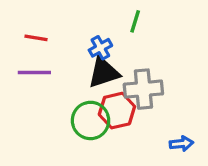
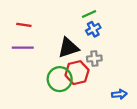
green line: (135, 21) -> (89, 14), turned 48
blue cross: (100, 48) -> (93, 29), moved
gray cross: (143, 89) -> (94, 58), size x0.6

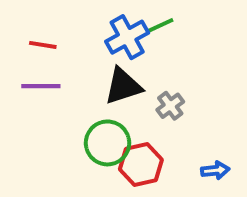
blue cross: (93, 29) -> (127, 37), moved, size x1.5
gray cross: (94, 58) -> (170, 106), turned -32
red hexagon: (77, 73) -> (141, 165), moved

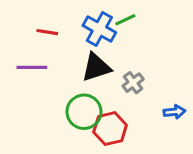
blue cross: (127, 37) -> (99, 29), turned -32
red line: (43, 45) -> (47, 32), moved
blue arrow: (215, 170) -> (174, 112), moved

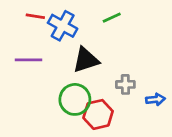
blue cross: (99, 29) -> (63, 26), moved
red line: (47, 32) -> (35, 16), moved
gray cross: (133, 83) -> (125, 84), moved, turned 36

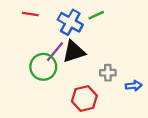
blue cross: (63, 26) -> (70, 22), moved
purple line: (28, 60) -> (55, 52), moved, turned -50
green circle: (75, 99) -> (43, 67), moved

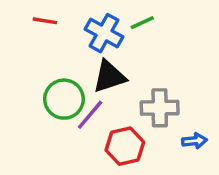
purple line: (55, 52) -> (90, 115), moved
gray cross: (108, 73) -> (160, 108), size x1.5
blue arrow: (134, 86) -> (194, 141), moved

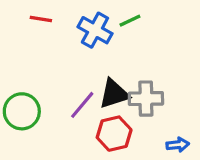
black triangle: (109, 77) -> (114, 94), moved
green circle: (64, 99) -> (22, 111), moved
blue arrow: (194, 141) -> (178, 145), moved

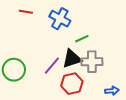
green line: (130, 21) -> (82, 39), moved

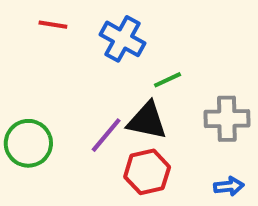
black triangle: (72, 59) -> (147, 121), turned 30
gray cross: (92, 62) -> (227, 119), moved

